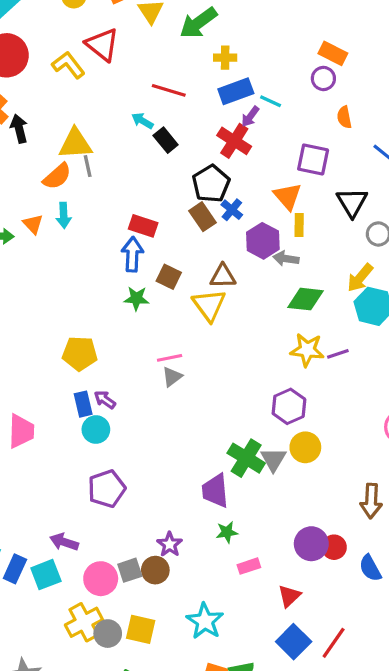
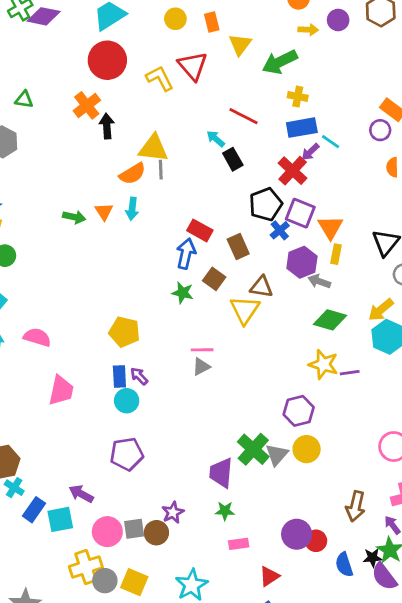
purple square: (313, 159) -> (300, 213), moved
brown rectangle: (202, 217) -> (238, 246), moved

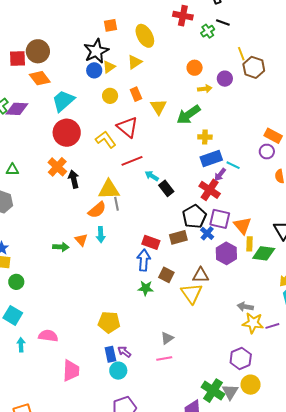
red line: (243, 116) -> (132, 161), moved, turned -40
brown rectangle: (238, 246) -> (178, 237), moved, turned -72
gray arrow: (319, 281) -> (245, 307), moved
green diamond: (330, 320) -> (264, 253), moved
pink line: (202, 350) -> (164, 359), moved

